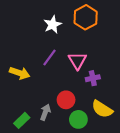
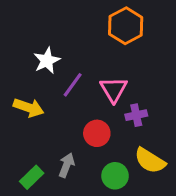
white star: (53, 25) -> (47, 61), moved
red circle: (66, 100) -> (97, 133), moved

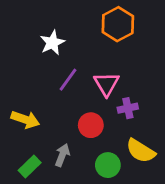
white star: (47, 61) -> (52, 43), moved
yellow arrow: (29, 108) -> (25, 119), moved

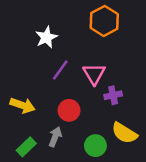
red circle: (91, 125) -> (69, 110), moved

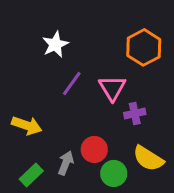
orange hexagon: (104, 21) -> (144, 47), moved
red circle: (69, 110) -> (94, 149), moved

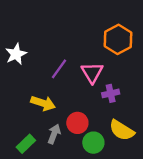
white star: (55, 44) -> (16, 54), moved
yellow arrow: (27, 125) -> (43, 103), moved

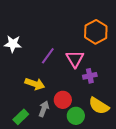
white star: (16, 54) -> (13, 44), turned 30

